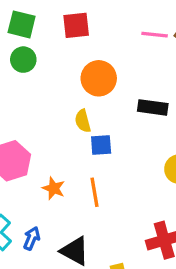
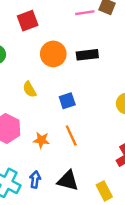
black rectangle: (153, 107) -> (87, 55), moved
yellow semicircle: (83, 121) -> (29, 89), moved

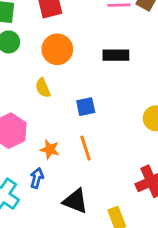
orange circle: (53, 54) -> (57, 49), moved
blue arrow: (35, 180) -> (37, 178), moved

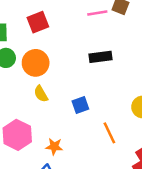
orange circle: (57, 49) -> (36, 63), moved
orange line: (86, 148) -> (109, 133), moved

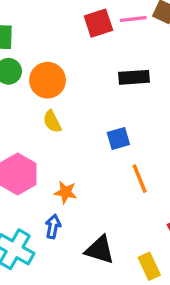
red square: (38, 22) -> (98, 23), moved
blue square: (80, 105) -> (118, 138), moved

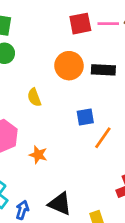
orange circle: (48, 80) -> (69, 66), moved
orange line: (140, 179) -> (103, 138), moved, turned 50
blue arrow: (53, 226) -> (22, 210), moved

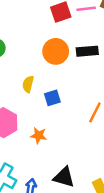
yellow semicircle: (34, 97) -> (28, 84), turned 42
blue square: (85, 117) -> (52, 98), moved

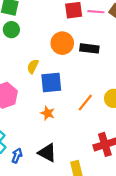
blue square: (52, 98) -> (51, 83), size x1.5
orange star: (39, 136) -> (48, 113), moved

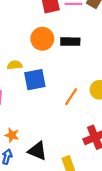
yellow semicircle: (33, 66) -> (15, 65), turned 64
orange star: (48, 113) -> (12, 135), moved

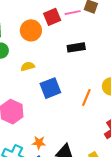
orange circle: (42, 39) -> (31, 30), moved
yellow semicircle: (15, 65) -> (28, 66), moved

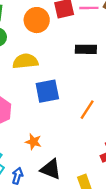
yellow semicircle: (28, 66) -> (25, 61), size x1.5
orange star: (39, 143) -> (33, 142), moved

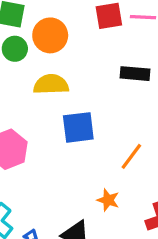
orange circle: (37, 20) -> (50, 35), moved
orange star: (33, 142) -> (108, 200), moved

